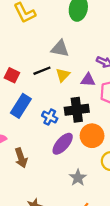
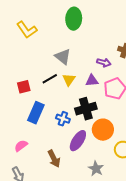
gray triangle: (60, 49) -> (63, 57), turned 36
red square: (12, 75) -> (24, 87), turned -32
brown arrow: (21, 158) -> (54, 159), moved

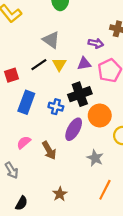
pink semicircle: (21, 146) -> (24, 142), moved

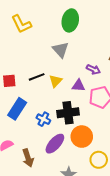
gray triangle: (51, 40) -> (60, 50), moved

